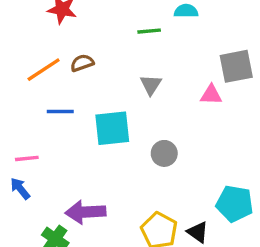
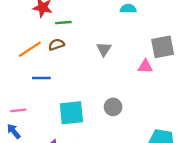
green line: (149, 31) -> (63, 23), moved
gray triangle: (151, 85) -> (104, 49), moved
cyan square: (112, 128) -> (71, 113), moved

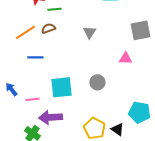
pink triangle: (145, 66) -> (125, 58), moved
pink line: (18, 110) -> (32, 99), moved
blue arrow: (14, 131) -> (11, 89), moved

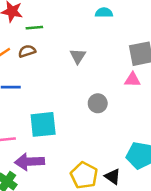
pink triangle: (125, 58) -> (132, 80), moved
gray circle: (97, 82) -> (98, 103), moved

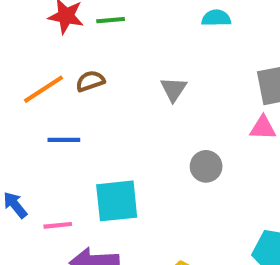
green line: (34, 28) -> (111, 20), moved

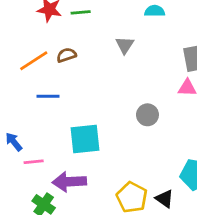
gray triangle: (174, 89) -> (125, 45), moved
pink line: (58, 225) -> (34, 162), moved

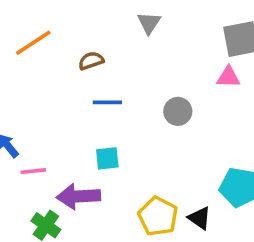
brown semicircle: (66, 55) -> (91, 61), moved
blue line: (48, 96) -> (107, 102), moved
cyan square: (85, 139) -> (107, 158), moved, size x0.6

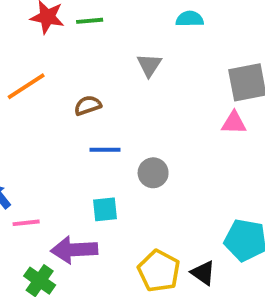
gray circle: (178, 111) -> (153, 173), moved

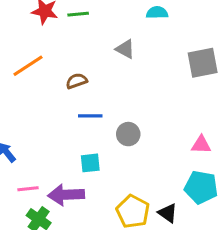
gray triangle: (149, 65) -> (125, 49), turned -35
pink triangle: (234, 123) -> (201, 145), moved
pink line: (26, 223) -> (28, 189), moved

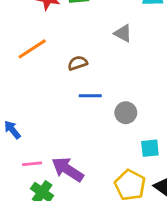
cyan square: (90, 163) -> (150, 148), moved
purple arrow: (66, 195) -> (68, 169), turned 36

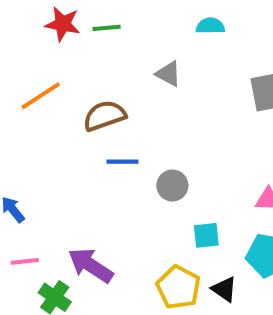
brown semicircle: (78, 63) -> (105, 116), size x1.5
pink line: (32, 164) -> (25, 261), moved

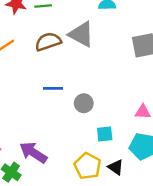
gray triangle: (168, 74) -> (81, 34), size x1.6
brown semicircle: (105, 116) -> (48, 42), moved

